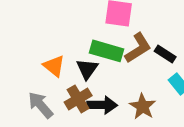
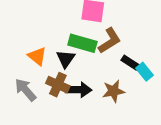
black rectangle: (165, 54) -> (130, 63), moved
brown cross: (78, 99) -> (58, 85), turned -35
brown star: (143, 106) -> (113, 91), turned 30

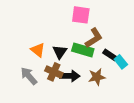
green rectangle: (82, 43) -> (83, 50), moved

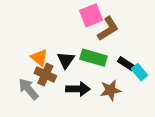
pink square: (81, 15) -> (91, 15), turned -30
brown L-shape: (94, 38) -> (108, 29), moved
brown cross: (54, 72) -> (45, 75), moved

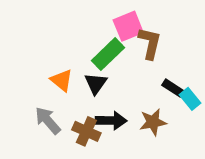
brown L-shape: (108, 29) -> (150, 43), turned -45
green rectangle: (94, 58) -> (108, 54), moved, turned -60
brown cross: (45, 75) -> (86, 131), moved

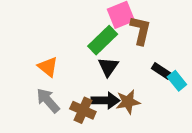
orange triangle: (62, 80) -> (48, 67), moved
black triangle: (96, 83) -> (108, 67), moved
brown star: (153, 122) -> (128, 102), moved

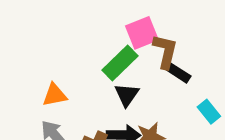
orange triangle: (48, 67) -> (55, 95), turned -50
black rectangle: (162, 71) -> (179, 73), moved

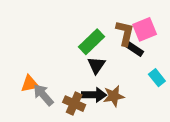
pink square: (142, 33) -> (145, 29), moved
orange triangle: (55, 95) -> (30, 84), moved

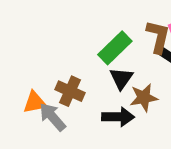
brown star: (114, 96) -> (144, 98), moved
brown cross: (74, 104) -> (70, 91), moved

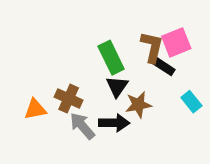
green rectangle: (115, 48) -> (111, 58), turned -72
gray arrow: (52, 117) -> (82, 126), moved

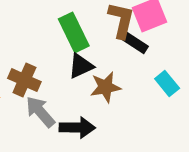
black triangle: (117, 86) -> (81, 66), turned 30
black arrow: (114, 123) -> (77, 128), moved

